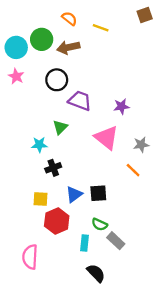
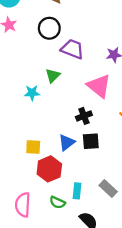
black cross: (53, 168) -> (84, 116), moved
green semicircle: (100, 224) -> (57, 202), moved

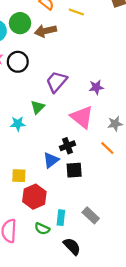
black circle: (49, 28) -> (18, 62), moved
purple trapezoid: (72, 49) -> (56, 82), turned -70
blue triangle: (67, 142) -> (51, 160), moved

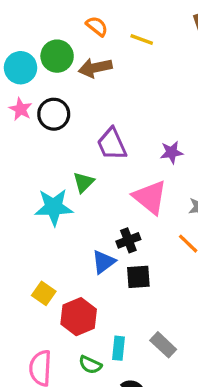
purple trapezoid: (56, 82) -> (112, 144), turned -65
cyan star: (18, 124) -> (54, 207), size x1.6
yellow square: (19, 176) -> (44, 293), moved, turned 32

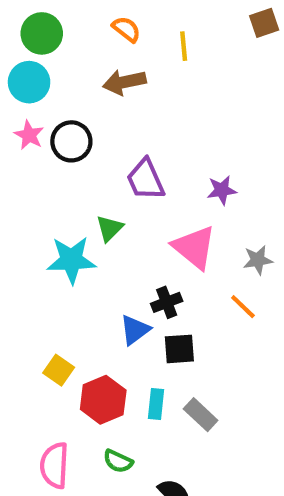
yellow line: (142, 40) -> (184, 46), turned 65
green circle: (57, 56) -> (42, 33), moved
gray rectangle: (163, 345) -> (201, 415), moved
cyan rectangle: (118, 348) -> (156, 404), moved

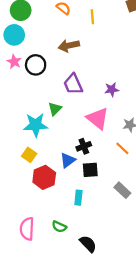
brown arrow: (124, 82) -> (69, 46), moved
yellow square: (59, 370) -> (29, 155), moved
red hexagon: (103, 400) -> (44, 177), moved
gray rectangle: (201, 415) -> (122, 190), moved

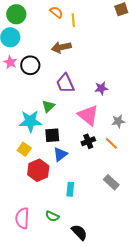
yellow line: (92, 17) -> (73, 20), moved
black cross: (84, 146) -> (88, 141), moved
black square: (90, 170) -> (52, 135), moved

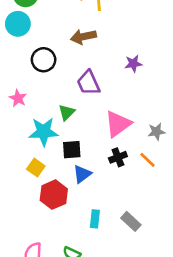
pink star: (10, 62) -> (18, 98), moved
purple star: (101, 88) -> (133, 64), moved
pink triangle: (88, 115) -> (118, 124), turned 45
gray rectangle: (111, 182) -> (131, 221), moved

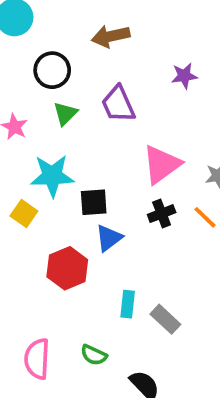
green triangle: (67, 112) -> (65, 114), moved
yellow square: (36, 168) -> (24, 214), moved
gray rectangle: (131, 221) -> (165, 319), moved

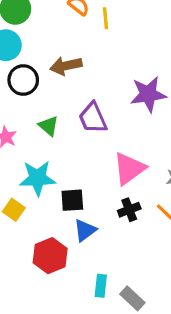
brown arrow: (111, 36) -> (66, 66), moved
black circle: (52, 70) -> (23, 80), moved
purple star: (184, 76) -> (148, 94), size x1.6
green triangle: (65, 114) -> (49, 126), turned -35

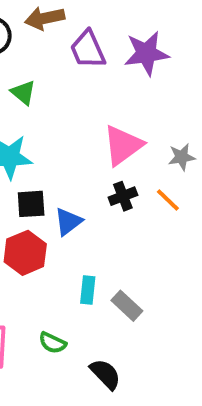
purple trapezoid: (93, 118) -> (88, 49), moved
black square: (72, 200) -> (31, 204), moved

